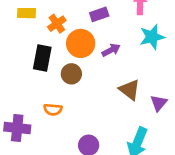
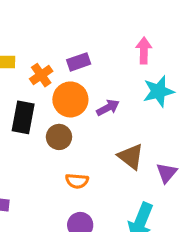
purple rectangle: (99, 14) -> (79, 62), moved
orange semicircle: (53, 110) -> (77, 181), moved

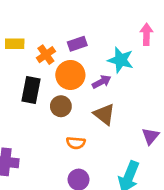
pink arrow: (144, 51) -> (146, 34), moved
cyan star: (158, 91) -> (121, 60), moved, turned 30
brown triangle: (131, 157) -> (104, 114), moved

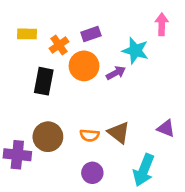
brown circle: (61, 106) -> (48, 137), moved, size x1.4
brown triangle: (104, 114) -> (119, 133), moved
purple triangle: (151, 136) -> (166, 128), turned -48

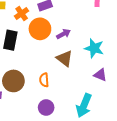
cyan star: (135, 51) -> (94, 48), moved
brown triangle: (119, 133) -> (64, 58), moved
orange semicircle: (90, 135) -> (44, 80), turned 80

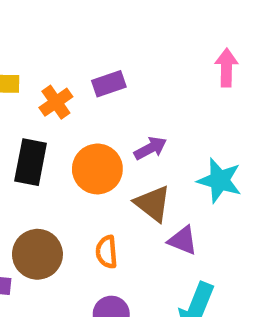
orange circle: (40, 29) -> (97, 169), moved
purple triangle: (100, 75) -> (183, 240), moved

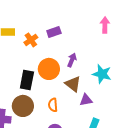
purple arrow: (150, 148) -> (72, 60), turned -40
black rectangle: (31, 162) -> (27, 80), moved
purple triangle: (183, 240) -> (86, 100), turned -32

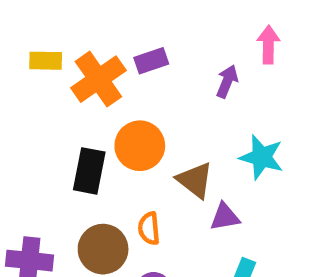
orange cross: (31, 40) -> (98, 79), size x1.6
purple arrow: (72, 60) -> (227, 81), moved
brown circle: (23, 106) -> (103, 249), moved

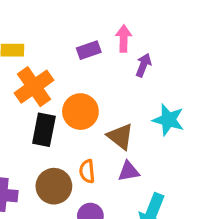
pink arrow: (268, 45) -> (124, 39), moved
orange cross: (98, 79) -> (34, 87), moved
purple triangle: (225, 217) -> (129, 171), moved

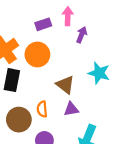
orange circle: (80, 112) -> (37, 54), moved

